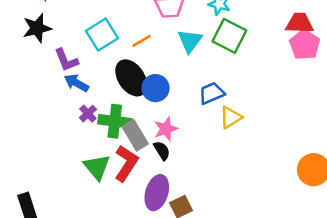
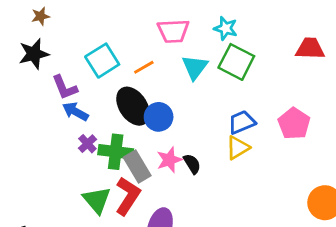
pink pentagon: (305, 45) -> (294, 124), moved
blue trapezoid: (212, 93) -> (242, 122), moved
black semicircle: (162, 151) -> (192, 164), moved

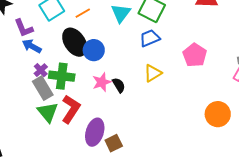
blue trapezoid: (242, 122) -> (150, 38), moved
gray rectangle: (137, 167) -> (43, 88), moved

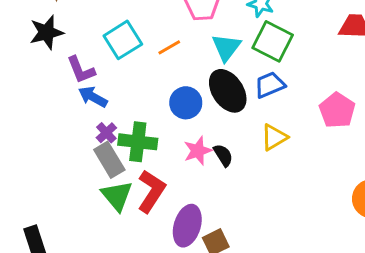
black ellipse: (75, 42) -> (228, 91), moved

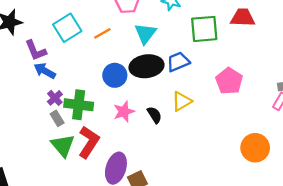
green square: (273, 41) -> (204, 29), moved, turned -32
black ellipse: (228, 91) -> (147, 66), turned -64
black semicircle: (223, 155) -> (154, 115), moved
gray rectangle: (109, 160) -> (57, 118), size x0.6

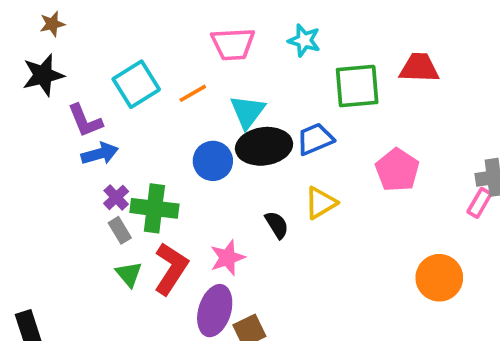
cyan triangle: (145, 33) -> (248, 112), moved
blue arrow: (45, 71) -> (100, 154), turned 135
pink star: (124, 112) -> (227, 258), moved
green triangle: (63, 145) -> (129, 274), size x0.7

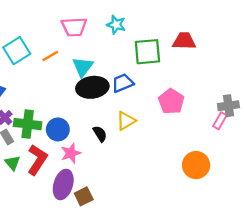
blue circle: (213, 161) -> (58, 129), moved

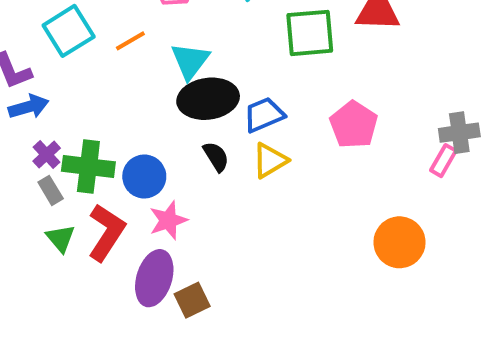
blue trapezoid: (123, 83) -> (264, 115), moved
black semicircle: (100, 134) -> (216, 157), moved

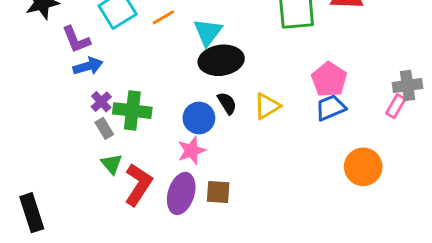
blue trapezoid: (264, 115) -> (331, 108), moved
blue circle: (144, 176) -> (199, 118), moved
red L-shape: (106, 232) -> (138, 185), moved
brown square: (192, 300) -> (218, 192), moved, turned 30

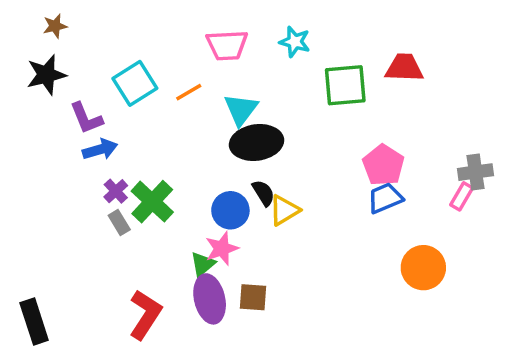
yellow triangle: (267, 106) -> (284, 210), moved
green cross: (132, 111) -> (152, 202), turned 36
green triangle: (112, 164) -> (203, 264), moved, turned 30
red L-shape: (138, 185) -> (145, 315), moved
purple ellipse: (181, 193) -> (210, 299), turned -30

